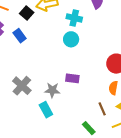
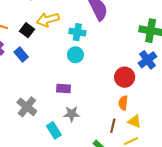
purple rectangle: (72, 78) -> (64, 88), moved
gray star: (52, 90) -> (72, 114), moved
brown line: (102, 109) -> (113, 126), turned 40

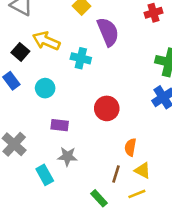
yellow arrow: (48, 20) -> (46, 41), turned 35
cyan circle: (75, 55) -> (45, 88), moved
red circle: (125, 77) -> (107, 108), moved

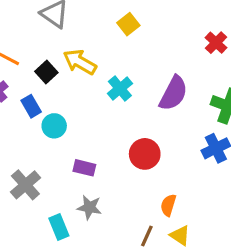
red cross: (154, 13) -> (216, 43), turned -36
purple semicircle: (108, 32) -> (173, 93), moved, turned 44
cyan cross: (81, 58) -> (120, 89), turned 30
cyan circle: (45, 88) -> (54, 126), moved

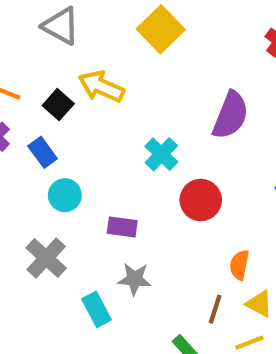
yellow square: (128, 24) -> (161, 29), size x1.5
cyan cross: (120, 89) -> (161, 154), moved
cyan circle: (54, 126) -> (65, 195), moved

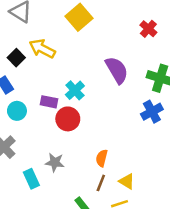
purple semicircle: (231, 115) -> (117, 70), turned -56
red circle: (201, 200) -> (68, 119), moved
purple rectangle: (122, 227) -> (49, 102), moved
orange semicircle: (239, 265) -> (102, 158), moved

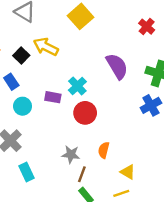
red circle: (68, 119) -> (85, 113), moved
gray star: (55, 162) -> (71, 154), moved
cyan rectangle: (31, 179) -> (26, 172), moved
brown line: (101, 183) -> (82, 174), moved

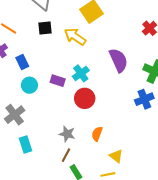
yellow arrow: (46, 47) -> (75, 37), moved
black square: (21, 56) -> (45, 28), moved, turned 32
brown line: (82, 174) -> (66, 155), moved

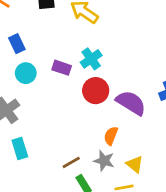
purple semicircle: (118, 60) -> (131, 103), moved, turned -35
gray star: (67, 134) -> (104, 161), moved
brown line: (66, 155) -> (71, 162), turned 32

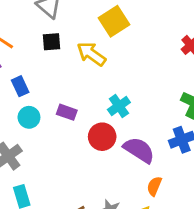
cyan cross: (91, 59) -> (119, 106), moved
orange semicircle: (111, 136) -> (154, 186), moved

